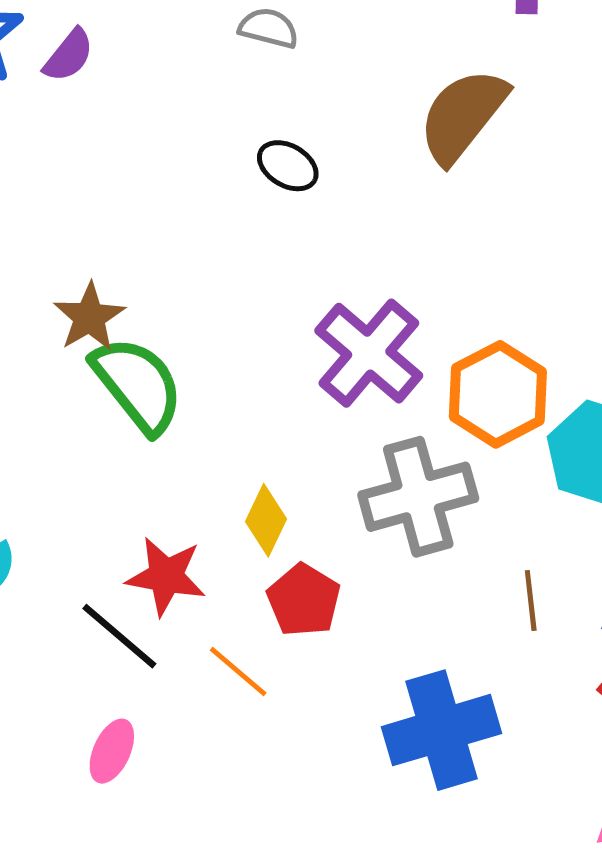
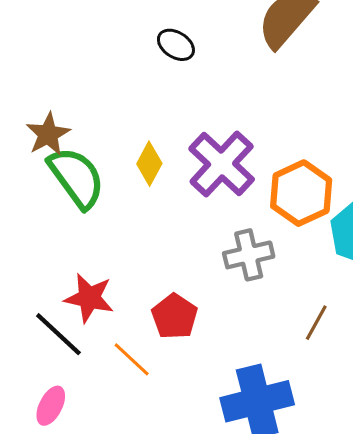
gray cross: (418, 497) -> (249, 255), size x0.7
yellow diamond: (266, 520) -> (149, 164), moved
brown line: (531, 600) -> (316, 323), turned 33

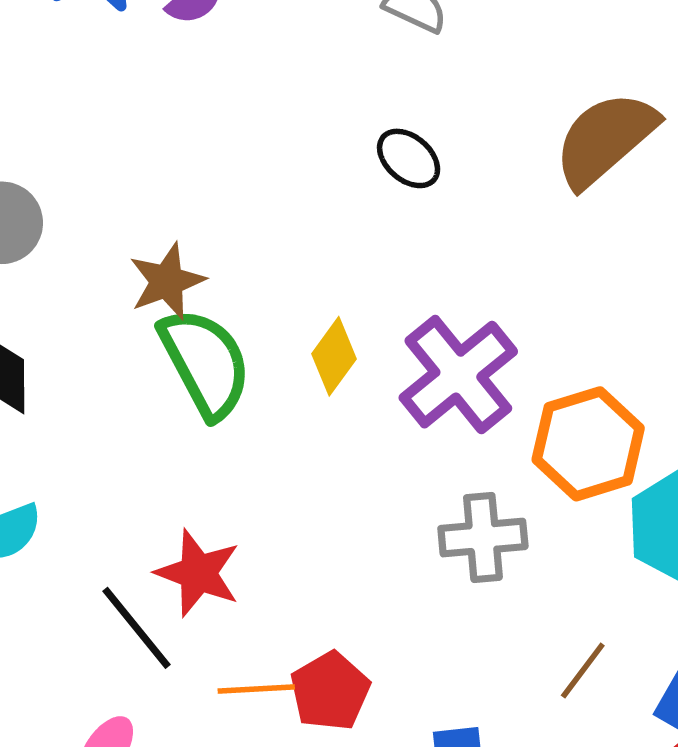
red pentagon: (175, 316) -> (330, 691), moved
orange line: (132, 359) -> (256, 689), turned -54

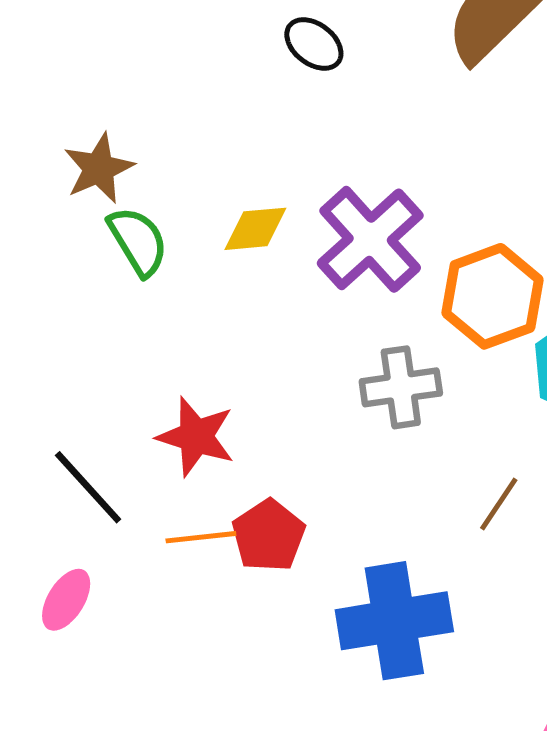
yellow diamond: (334, 356) -> (255, 229), turned 52
green semicircle: (205, 363) -> (138, 241), size x0.7
red star: (198, 573) -> (196, 437), moved

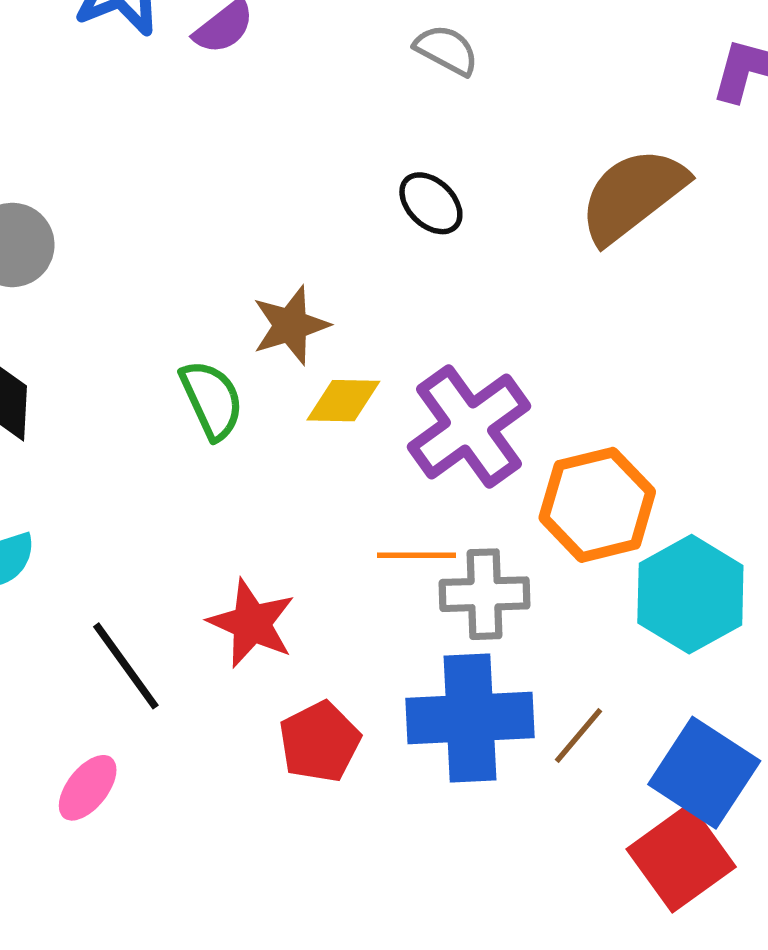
brown star: (99, 168) -> (291, 325), moved
orange line: (201, 537) -> (417, 555), moved
blue cross: (394, 621) -> (470, 718), moved

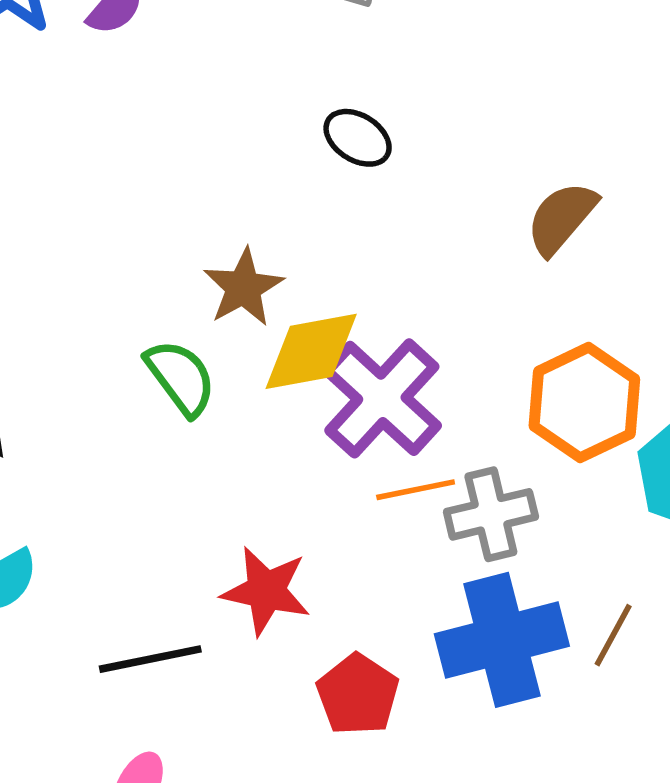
brown semicircle: (633, 195) -> (561, 218), moved, size x0.7
yellow diamond: (343, 401) -> (311, 351), size x1.4
purple cross: (469, 427) -> (382, 398), moved
black line: (126, 666) -> (150, 659), turned -54

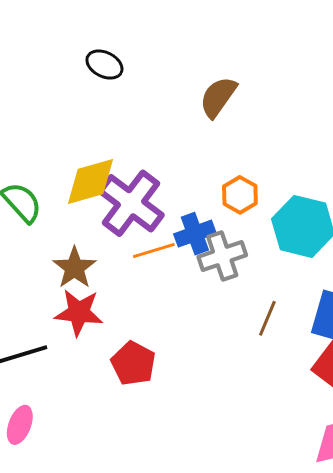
brown star: (243, 288) -> (74, 268), moved
orange hexagon: (584, 403) -> (240, 195), size x0.6
gray cross: (491, 514) -> (222, 256), moved
blue cross: (502, 640) -> (195, 234), moved, size x0.6

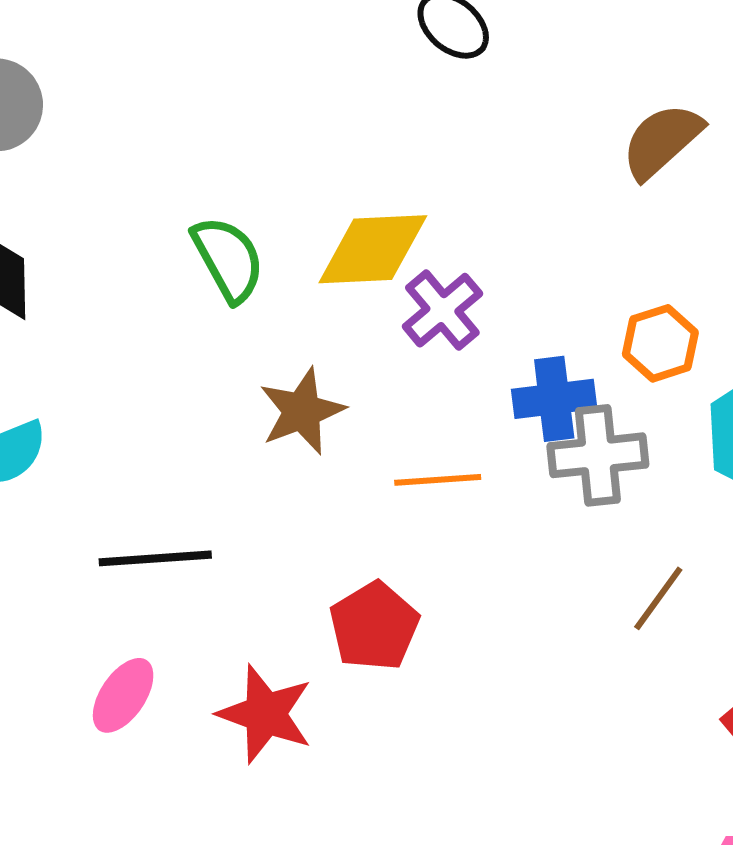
purple cross: (131, 203) -> (442, 310), size x0.6
orange line: (154, 250) -> (438, 480), moved
red star: (79, 313) -> (265, 714), moved

